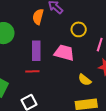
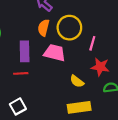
orange semicircle: (38, 17) -> (44, 28), moved
yellow circle: (79, 29) -> (69, 28), size x1.5

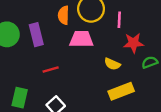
purple rectangle: (25, 51) -> (36, 35), moved

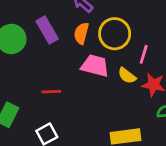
purple rectangle: (36, 35) -> (47, 30), moved, turned -30
yellow semicircle: (112, 64) -> (127, 76), moved

